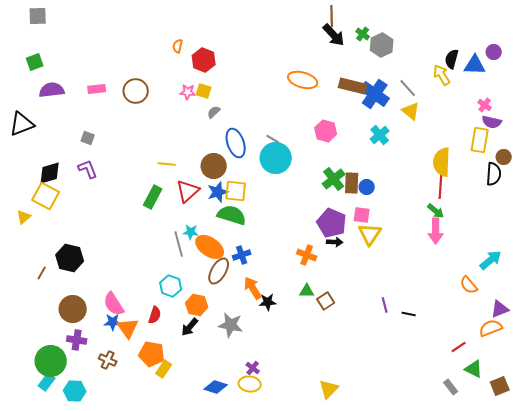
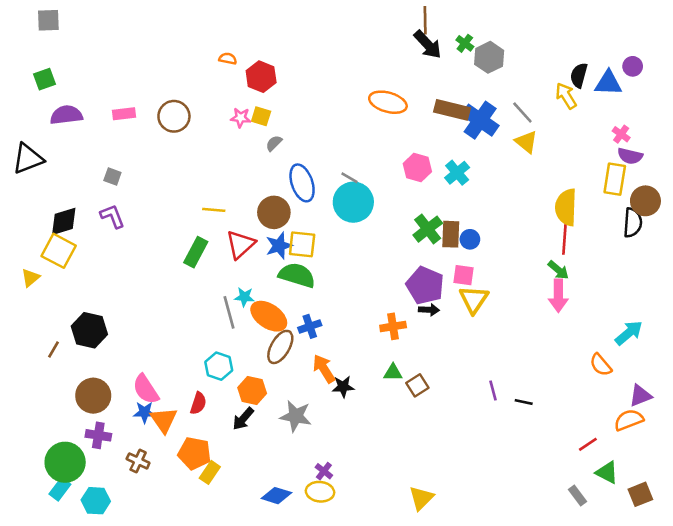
orange semicircle: (178, 46) -> (228, 59), turned 88
cyan cross: (380, 135) -> (457, 173), moved
brown circle: (504, 157) -> (645, 201), size x1.5
orange cross: (307, 255) -> (393, 326), turned -30

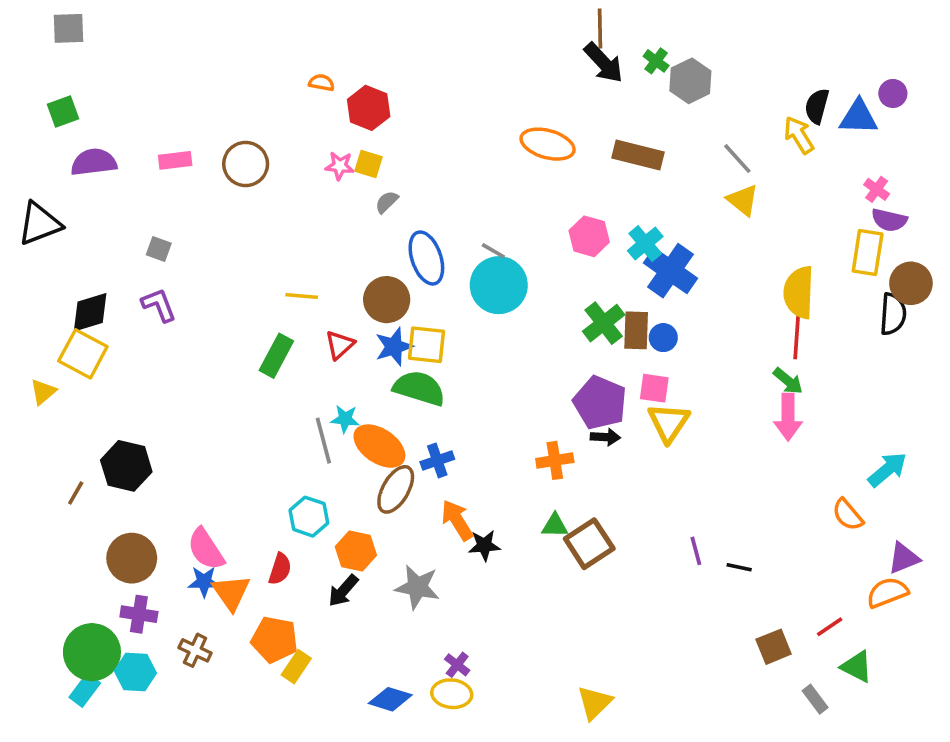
blue cross: (480, 120) -> (670, 271), moved
red triangle: (241, 244) -> (340, 345), size x0.7
brown square: (417, 385) -> (589, 544), size x1.5
brown square: (640, 494) -> (774, 647), moved
cyan hexagon: (96, 501) -> (135, 672), moved

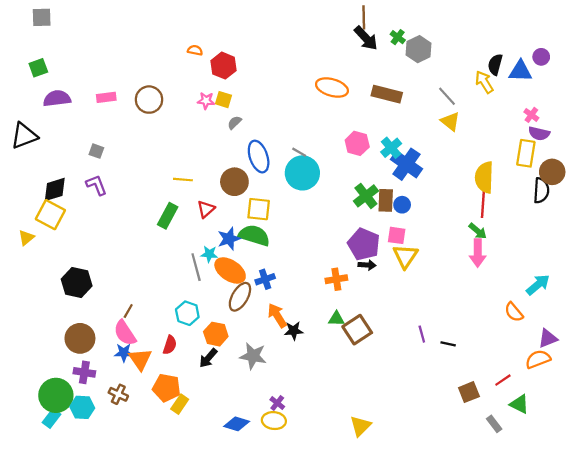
blue star: (394, 347) -> (229, 239), moved
brown line: (76, 493) -> (128, 311), moved

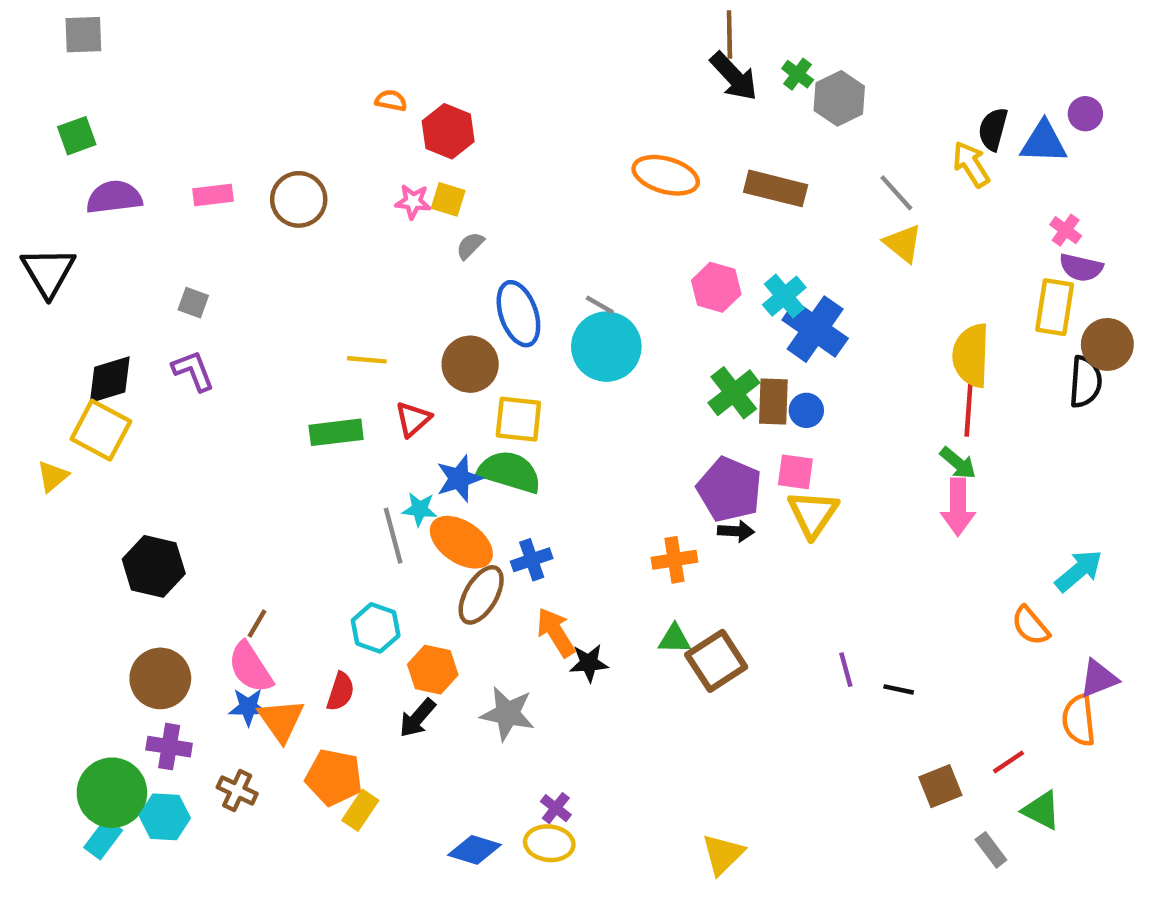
black triangle: (24, 136) -> (48, 272), turned -40
green rectangle: (168, 216) -> (336, 432), turned 55
orange semicircle: (538, 359) -> (1079, 720), turned -75

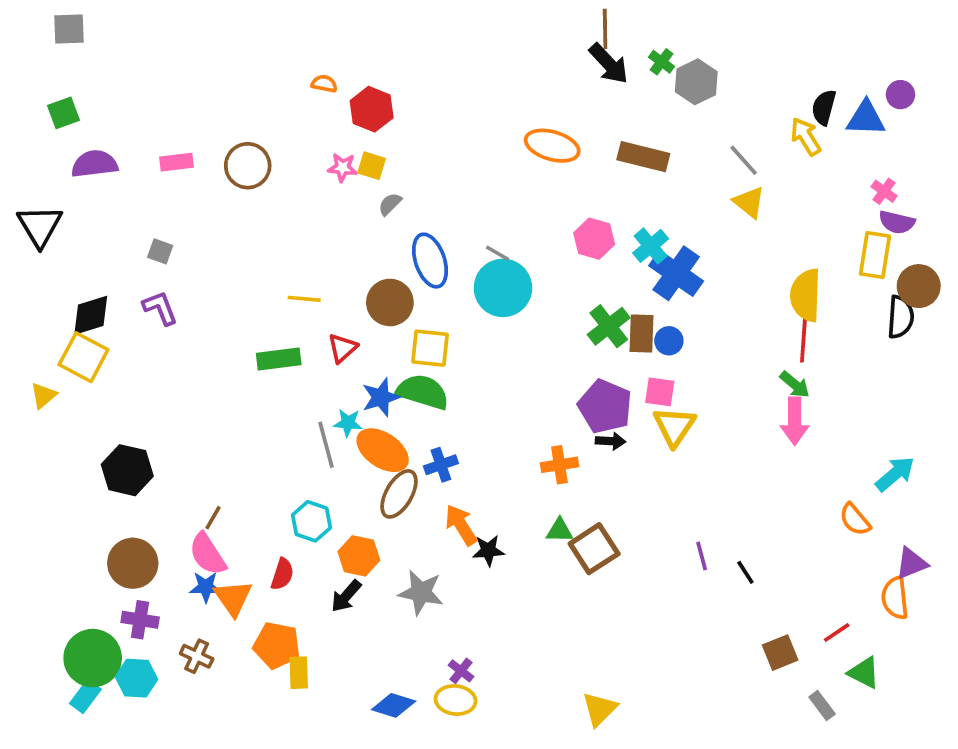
black line: (899, 689) -> (745, 572), turned 45
yellow rectangle: (360, 810) -> (299, 673), turned -36

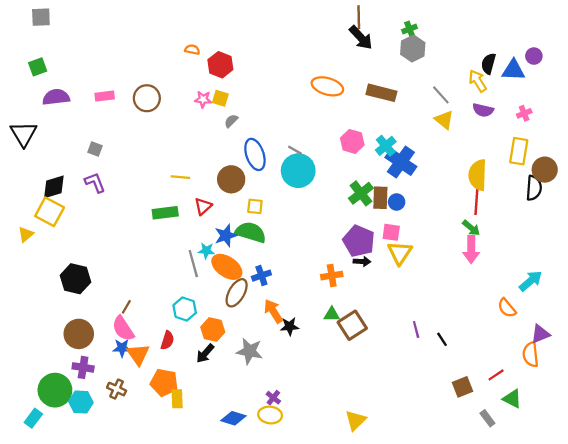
green cross: (662, 62) -> (410, 29), moved, turned 32
pink cross: (884, 191) -> (524, 113), turned 32
purple semicircle: (897, 222) -> (483, 110), moved
yellow square: (430, 348) -> (255, 206), size x0.7
cyan rectangle: (85, 696) -> (33, 418), moved

